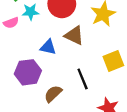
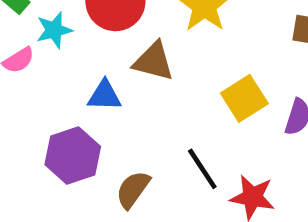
black line: (83, 79) -> (202, 169), moved

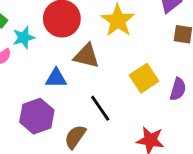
black line: (202, 169) -> (100, 108), moved

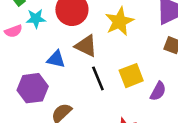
black line: (100, 108) -> (98, 78), moved

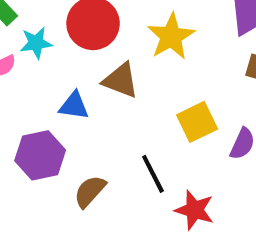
black line: (98, 78) -> (153, 174), moved

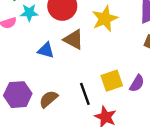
yellow square: (197, 122) -> (112, 81), moved
purple hexagon: (40, 155) -> (18, 95), moved

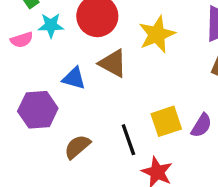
purple hexagon: (18, 95) -> (38, 110), moved

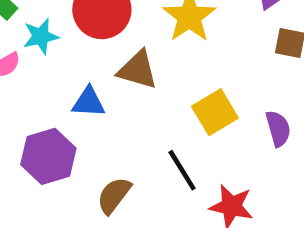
yellow square: (166, 121) -> (215, 112), moved
purple semicircle: (201, 125) -> (278, 129), turned -35

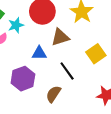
brown triangle: (138, 70) -> (60, 37), turned -30
black line: (182, 170) -> (67, 71), moved

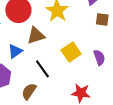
blue triangle: (39, 53) -> (15, 51), turned -35

